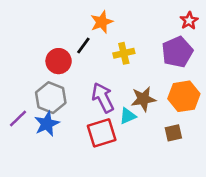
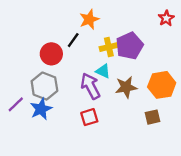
purple pentagon: (177, 52) -> (129, 46), moved
cyan triangle: (128, 116) -> (103, 71), moved, turned 49
red square: (102, 133) -> (89, 117), size x0.7

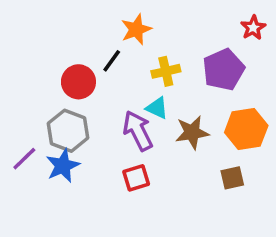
purple pentagon: (129, 46) -> (223, 70), moved

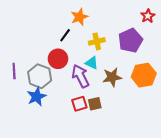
red circle: (78, 82) -> (58, 59), moved
purple line: (24, 159) -> (14, 71), moved, turned -49
brown square: (232, 178) -> (95, 104), moved

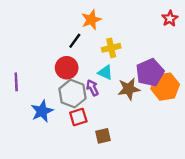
purple pentagon: (130, 40) -> (150, 72), moved
gray hexagon: (40, 76) -> (72, 94), moved
purple arrow: (80, 76) -> (92, 88), size x0.6
red square: (79, 104) -> (78, 117), moved
brown square: (95, 104) -> (103, 136), moved

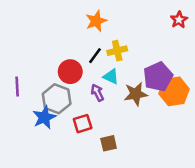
black line: (75, 41) -> (95, 56), moved
gray hexagon: (72, 94) -> (57, 99), moved

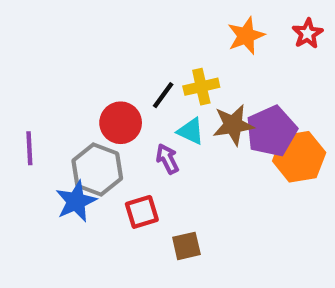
orange star: (96, 21) -> (246, 36), moved
brown star: (136, 94) -> (233, 125), moved

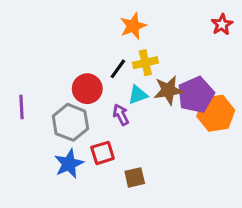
orange star: (246, 36) -> (133, 26), moved
cyan triangle: (191, 131) -> (138, 95), turned -45
blue star: (76, 201) -> (69, 164), moved

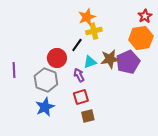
yellow cross: (145, 63) -> (94, 31), moved
orange hexagon: (216, 113) -> (141, 38), moved
red square: (103, 153) -> (81, 97), moved

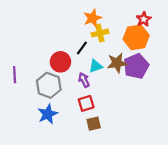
red star: (145, 16) -> (144, 19), moved
orange hexagon: (141, 38) -> (136, 37), moved

